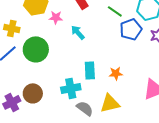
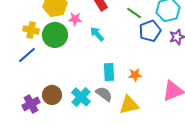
green circle: (36, 49) -> (55, 35), moved
cyan cross: (71, 88) -> (81, 97), moved, turned -36
gray semicircle: (85, 108) -> (104, 94), moved

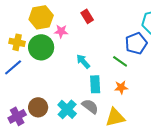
green line: (134, 13) -> (120, 61), moved
cyan arrow: (97, 34) -> (83, 61), moved

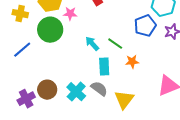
yellow cross: (17, 42) -> (20, 14), moved
green line: (120, 61) -> (115, 44), moved
orange star: (121, 87) -> (132, 62), moved
yellow triangle: (115, 117) -> (124, 100), turned -40

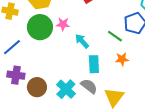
pink star: (70, 14) -> (63, 24), moved
green line: (115, 44) -> (115, 36), moved
purple cross: (26, 99) -> (16, 75), moved, turned 36

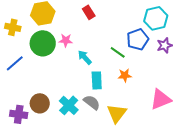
purple cross: (16, 75) -> (19, 114), moved

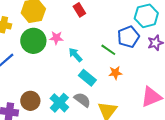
cyan rectangle: (97, 80) -> (87, 78), turned -48

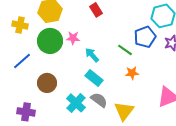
cyan rectangle: (87, 78) -> (94, 78), moved
brown circle: (30, 101) -> (47, 83), moved

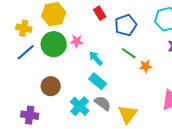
blue pentagon: (145, 37) -> (126, 25), moved
blue line: (22, 61) -> (26, 52), moved
orange star: (132, 73) -> (146, 66), moved

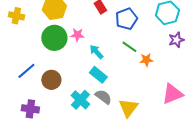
yellow cross: (24, 28) -> (16, 16), moved
blue line: (26, 52) -> (26, 71), moved

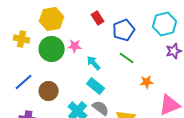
yellow cross: (16, 16) -> (22, 39), moved
orange star: (146, 60) -> (147, 82), moved

